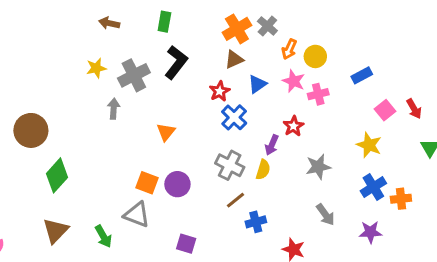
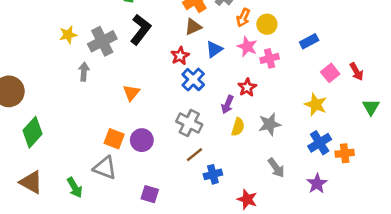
yellow semicircle: (263, 170) -> (238, 127), moved
brown triangle: (56, 231) -> (31, 182), turned -45
purple star: (370, 232) -> (317, 184), turned -30

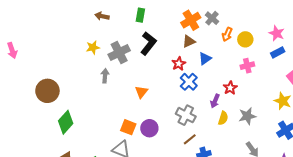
pink star: (247, 47) -> (277, 33), moved

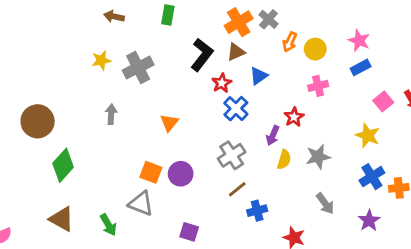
black L-shape: (148, 43) -> (202, 55), moved
gray arrow: (105, 76) -> (111, 114), moved
gray cross: (186, 115) -> (232, 155), turned 30

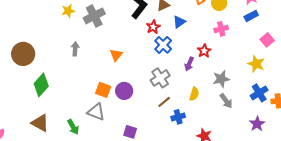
yellow semicircle: (284, 160) -> (194, 94), moved
gray arrow: (325, 203) -> (226, 101), moved

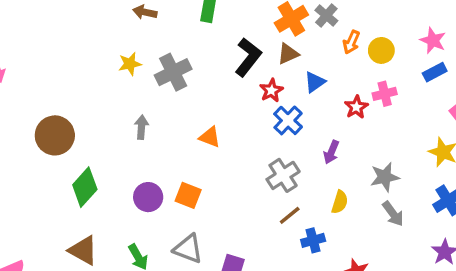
red star: (204, 51) -> (356, 107), moved
orange triangle: (116, 55) -> (210, 137), turned -48
purple circle: (124, 91) -> (148, 197), moved
gray triangle: (96, 112) -> (188, 249), moved

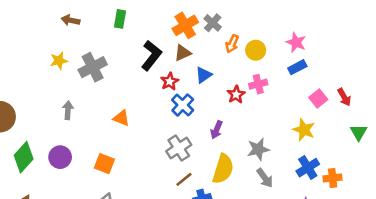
purple circle: (148, 197) -> (60, 157), moved
yellow semicircle: (340, 202) -> (223, 169), size x1.6

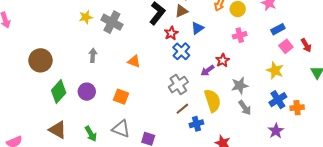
gray cross: (93, 67) -> (112, 22), turned -35
blue rectangle: (297, 67) -> (278, 29), moved
red star: (236, 95) -> (223, 60), moved
purple arrow: (217, 130) -> (208, 70), turned 32
yellow semicircle: (223, 169) -> (213, 101), turned -35

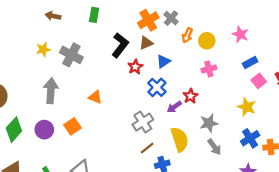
blue cross: (181, 51) -> (157, 87), moved
gray arrow: (93, 55) -> (51, 91), size x1.6
orange square: (121, 97) -> (72, 126), moved, turned 35

